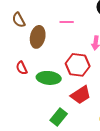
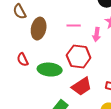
pink line: (67, 22) -> (74, 26), moved

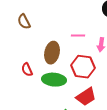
brown ellipse: (39, 29) -> (52, 53), moved

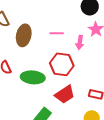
brown ellipse: (52, 53) -> (24, 35), moved

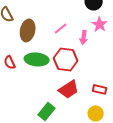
pink line: (57, 33) -> (61, 28), turned -40
green ellipse: (33, 77) -> (37, 59), moved

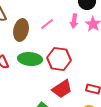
pink line: (61, 28) -> (47, 24), moved
pink arrow: (84, 37) -> (74, 21), moved

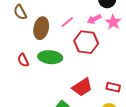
pink arrow: (74, 21) -> (94, 19), turned 56
red hexagon: (59, 59) -> (86, 42), moved

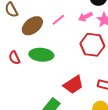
brown ellipse: (41, 28) -> (32, 26), turned 40
red hexagon: (86, 42) -> (92, 45), moved

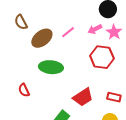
red semicircle: (14, 58) -> (24, 90), moved

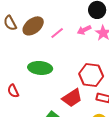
brown ellipse: (42, 38) -> (33, 26), moved
red hexagon: (102, 57) -> (91, 75), moved

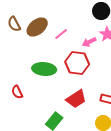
pink arrow: (84, 30) -> (89, 42), moved
red hexagon: (91, 75) -> (77, 63), moved

